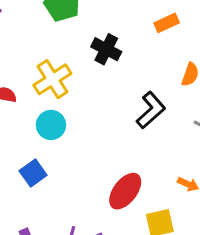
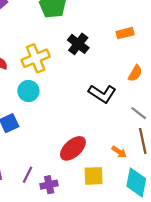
black L-shape: (151, 110) -> (102, 94), turned 64

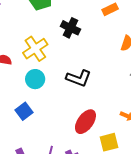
black L-shape: (102, 94) -> (79, 78), moved

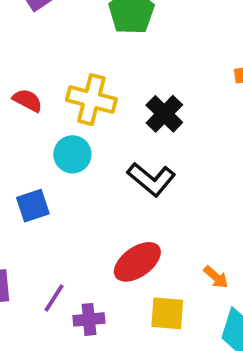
black cross: (70, 28) -> (164, 114), moved
yellow cross: (35, 49) -> (91, 100), turned 30

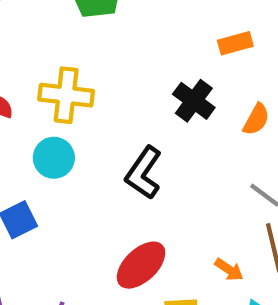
black cross: (164, 114) -> (194, 101), moved
black L-shape: (151, 179) -> (144, 173), turned 93

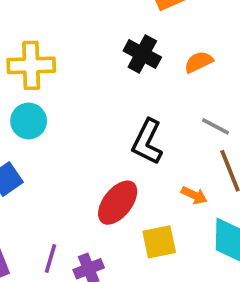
orange semicircle: (256, 119) -> (199, 62), turned -136
black L-shape: (144, 173) -> (147, 142), moved

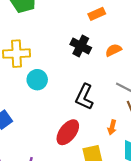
cyan circle: (29, 121) -> (37, 80), moved
orange arrow: (194, 195) -> (112, 127), turned 80

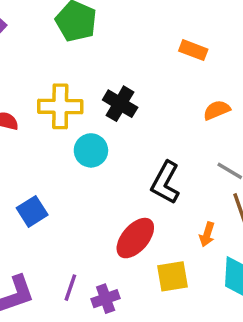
orange rectangle: (97, 14) -> (193, 50), turned 42
black cross: (81, 46) -> (120, 104), moved

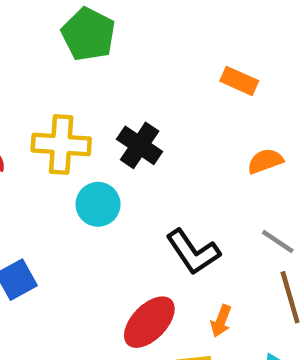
black L-shape: (165, 183) -> (193, 252), turned -66
orange arrow: (207, 234) -> (221, 321), moved

